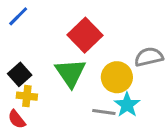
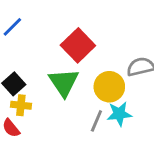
cyan star: (127, 105) -> (119, 114), turned 30
gray line: (104, 112) -> (96, 121), turned -75

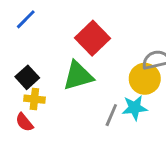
green triangle: (64, 82) -> (78, 76), turned 48
yellow circle: (109, 87) -> (145, 79), moved

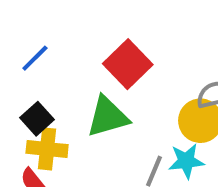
blue line: (26, 19) -> (35, 58), moved
yellow cross: (34, 99) -> (47, 149), size x1.4

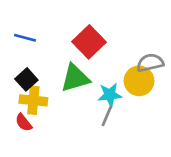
blue line: (35, 58) -> (25, 38), turned 60
cyan star: (186, 161) -> (110, 95), moved

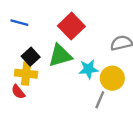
black square: (26, 79) -> (31, 57), moved
yellow circle: (139, 81) -> (112, 78), moved
gray line: (107, 116) -> (100, 100), moved

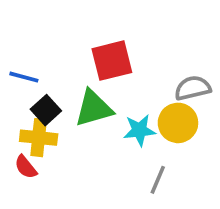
blue line: (19, 23) -> (24, 77), moved
red square: (71, 26) -> (112, 61), turned 30
yellow circle: (112, 78) -> (178, 123), moved

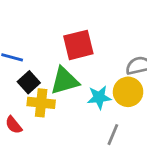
yellow cross: (39, 138) -> (41, 103), moved

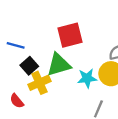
yellow cross: (41, 103) -> (39, 83), turned -30

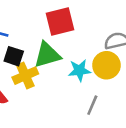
black square: (29, 66) -> (14, 56), turned -30

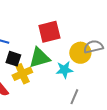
yellow circle: (106, 65) -> (80, 53), moved

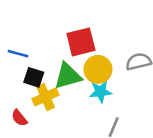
yellow circle: (80, 53) -> (98, 69), moved

